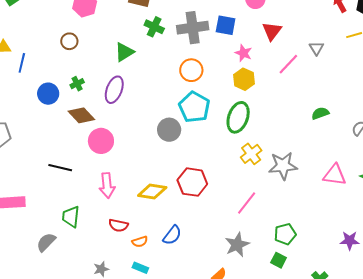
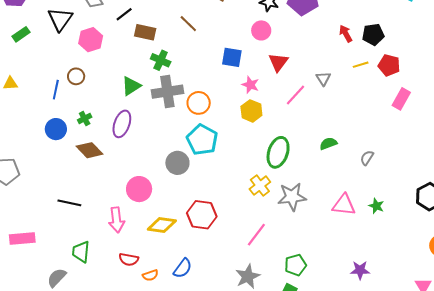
gray cross: (193, 28) -> (167, 92), moved
blue line: (22, 63) -> (56, 90), moved
green ellipse: (238, 117) -> (278, 152), moved
pink circle: (101, 141) -> (139, 189), moved

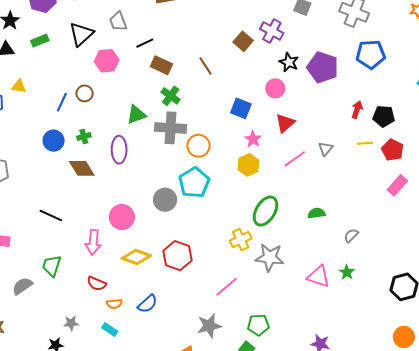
red arrow: (346, 34) -> (357, 110), turned 36
purple ellipse: (122, 124) -> (119, 150), turned -32
green star: (376, 206) -> (347, 272), moved

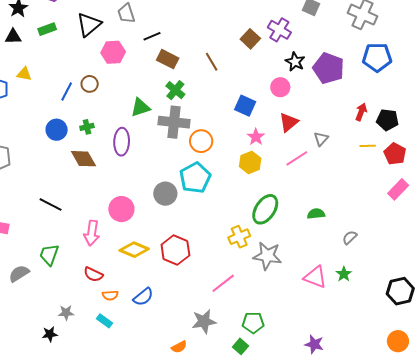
gray triangle: (326, 149) -> (321, 139), moved

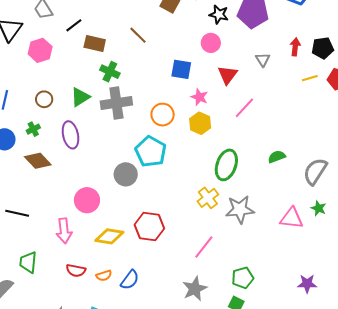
brown circle: (90, 84) -> (44, 99), moved
gray triangle: (321, 139) -> (263, 60), moved
orange circle: (201, 141) -> (163, 115), moved
gray semicircle: (350, 237) -> (315, 171), size x1.8
orange semicircle: (110, 295) -> (104, 276), moved

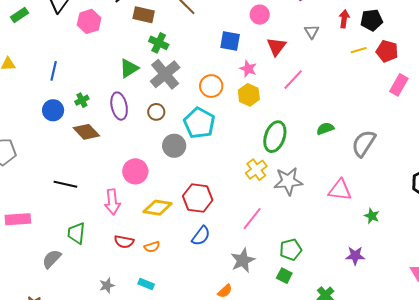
brown circle: (44, 99) -> (156, 112), moved
gray cross: (116, 103) -> (165, 74), turned -32
green star: (318, 208) -> (372, 216), moved
blue semicircle: (130, 280) -> (201, 236), moved

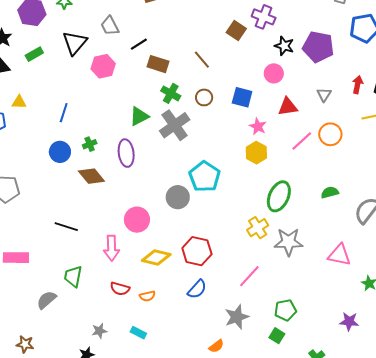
red triangle: (276, 47) -> (288, 107), turned 40
orange circle: (211, 86) -> (330, 134), moved
brown circle: (156, 112) -> (204, 97), moved

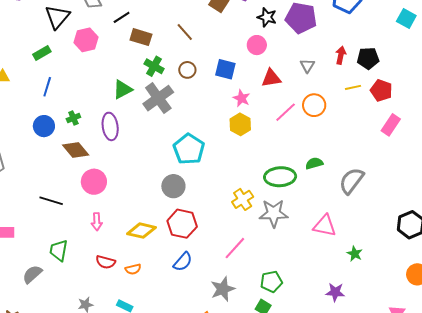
green rectangle: (34, 54) -> (42, 53), moved
green ellipse: (279, 196) -> (280, 177), moved, turned 64
gray circle: (178, 197) -> (173, 186), moved
pink circle: (137, 220) -> (94, 182), moved
pink arrow: (112, 248) -> (97, 222), size x0.7

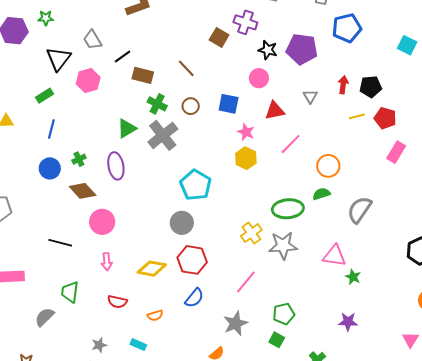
orange circle: (314, 105) -> (328, 166), moved
green star: (355, 254) -> (353, 277), moved
orange semicircle: (133, 269) -> (155, 315), moved

